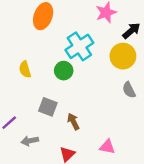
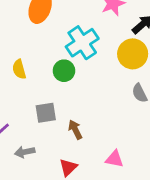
gray square: (48, 107) -> (46, 113), turned -30

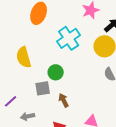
yellow semicircle: (19, 69) -> (24, 57), size x1.5
green circle: (64, 71) -> (56, 72), moved

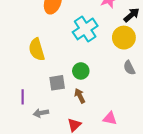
green circle: (56, 72) -> (81, 71), moved
purple line: (11, 101) -> (23, 97), turned -48

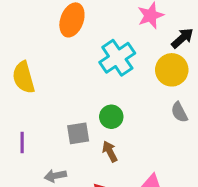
yellow semicircle: (37, 49) -> (24, 77), moved
purple line: (23, 97) -> (22, 142), moved

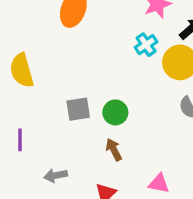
cyan cross: (117, 58) -> (146, 45), moved, size x0.6
gray square: (78, 133) -> (78, 109), moved

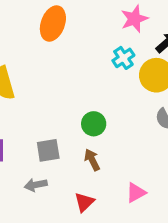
gray square: (78, 109) -> (48, 150), moved
pink triangle: (159, 183) -> (136, 193), turned -40

